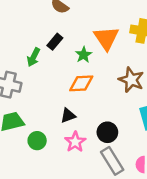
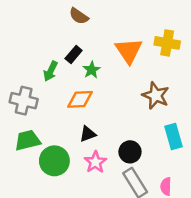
green star: (84, 55) -> (92, 70), moved
orange diamond: (81, 83) -> (80, 99), moved
green circle: (37, 141) -> (54, 161), size x1.5

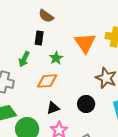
black rectangle: (74, 54) -> (39, 38), moved, turned -32
black circle: (130, 152) -> (86, 104), moved

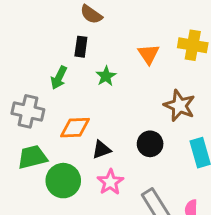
orange triangle: (85, 43) -> (149, 54), size x0.7
orange diamond: (47, 81) -> (75, 128), moved

